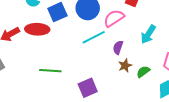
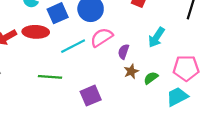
pink semicircle: (114, 18) -> (102, 37), moved
cyan line: (94, 37) -> (73, 46), moved

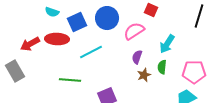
pink semicircle: (102, 37) -> (134, 31), moved
green semicircle: (151, 78) -> (162, 67), moved, turned -48

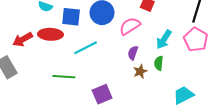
blue square: (77, 22) -> (71, 17), turned 30
pink pentagon: (194, 72) -> (196, 39), moved, turned 30

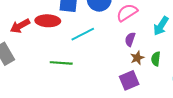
green semicircle: (159, 63) -> (156, 59), moved
purple square: (102, 94) -> (129, 80), moved

